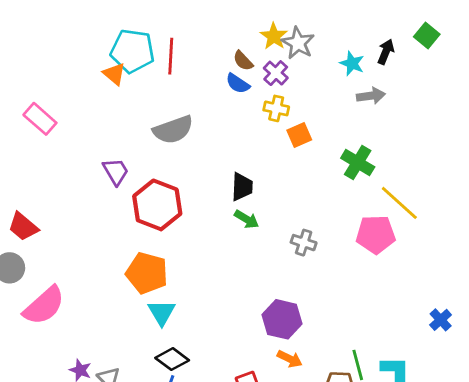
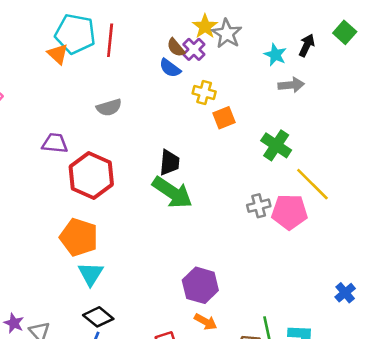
purple cross: (276, 73) -> (194, 49), moved
gray semicircle: (173, 130) -> (109, 107), size x0.7
purple trapezoid: (116, 172) -> (55, 143), turned -56
green arrow: (247, 219) -> (172, 192), size x1.8
gray cross: (304, 243) -> (259, 206), moved, turned -35

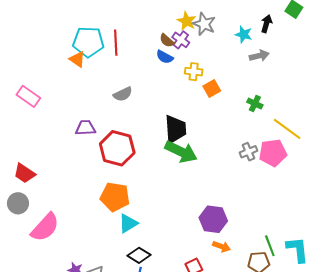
green cross: (276, 145) -> (255, 104), size x0.7
black trapezoid: (169, 163) -> (175, 129), size x1.4
cyan triangle: (91, 274) -> (128, 223), turned 35

